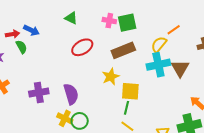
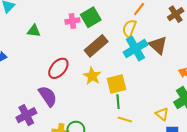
red ellipse: (82, 47) -> (58, 68), moved
purple semicircle: (71, 94) -> (48, 96), moved

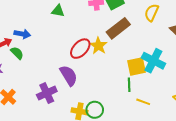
cyan cross: (135, 48) -> (153, 61), moved, turned -35
yellow star: (92, 76) -> (98, 46), moved
green line: (118, 102) -> (129, 85), moved

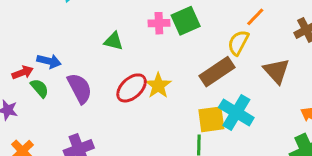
green triangle: (58, 11) -> (114, 41), moved
brown rectangle: (118, 28) -> (217, 72), moved
purple semicircle: (69, 75) -> (80, 88), moved

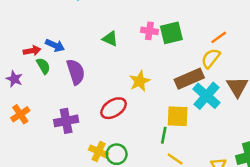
orange line: (255, 17) -> (219, 37), moved
red ellipse: (132, 88) -> (114, 108), moved
cyan cross: (236, 112) -> (206, 96), moved

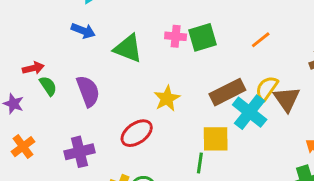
green triangle: (110, 39) -> (128, 48), size x1.5
blue arrow: (55, 45) -> (83, 31), moved
yellow semicircle: (211, 58) -> (267, 88), moved

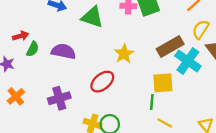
green semicircle: (48, 86) -> (33, 49), turned 63
yellow semicircle: (267, 88) -> (201, 29), moved
purple semicircle: (88, 91) -> (63, 51), turned -55

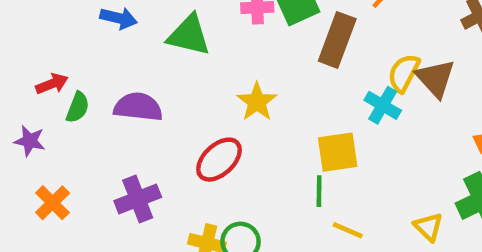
yellow semicircle: (201, 29) -> (404, 73), moved
brown rectangle: (170, 47) -> (337, 40), moved, turned -35
cyan cross: (188, 61) -> (383, 105), size x0.7

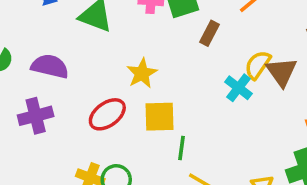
brown rectangle: (337, 40) -> (210, 33), size x0.6
yellow square: (338, 152) -> (159, 117), moved
purple cross: (138, 199) -> (36, 116), moved

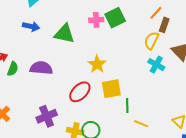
brown rectangle: (210, 33) -> (164, 25), moved
yellow semicircle: (258, 65) -> (151, 41), moved
purple cross: (36, 116) -> (47, 116), moved

